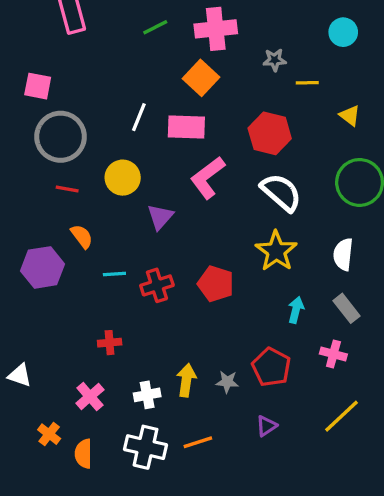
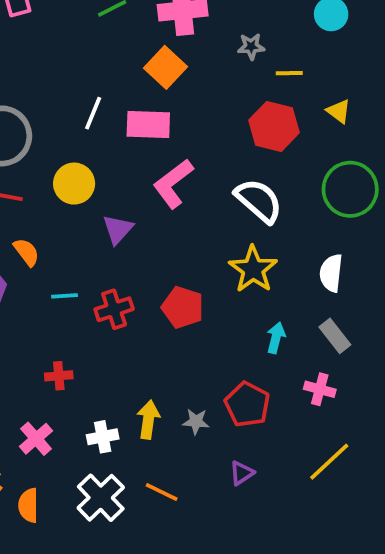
red hexagon: (270, 133) -> (274, 126), moved
orange line: (198, 442) -> (162, 492), turned 44
white cross: (145, 447) -> (101, 498), turned 33

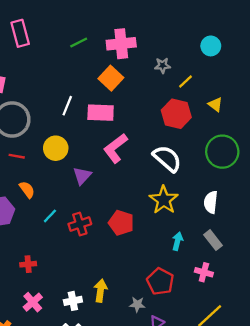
yellow line: (289, 73) -> (186, 82), turned -42
cyan line: (65, 296) -> (50, 216), turned -42
red cross: (59, 376) -> (28, 264), moved
gray star: (196, 422) -> (137, 304), moved

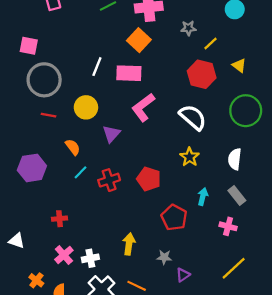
orange semicircle: (27, 190) -> (73, 147), moved
yellow star: (164, 200) -> (190, 157), size x0.7
red pentagon: (160, 281) -> (174, 218), moved
white cross: (73, 301) -> (90, 258), moved

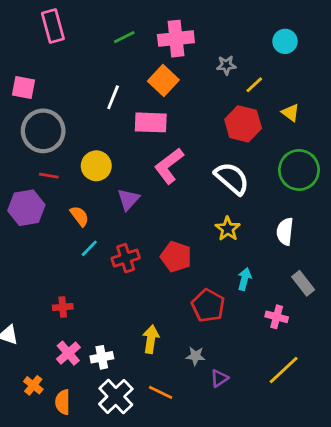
white line: (97, 67) -> (113, 97), moved
purple hexagon: (32, 168) -> (26, 208), moved
gray rectangle: (237, 196) -> (303, 283), moved

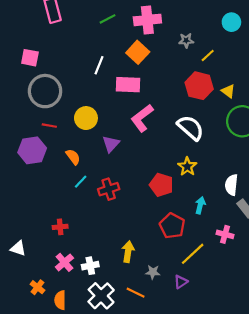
yellow triangle: (291, 113) -> (228, 91), moved
white semicircle: (285, 232) -> (231, 185), moved
red pentagon: (176, 257) -> (161, 185), moved
gray star: (196, 356) -> (153, 272), moved
yellow line: (284, 370) -> (193, 254), moved

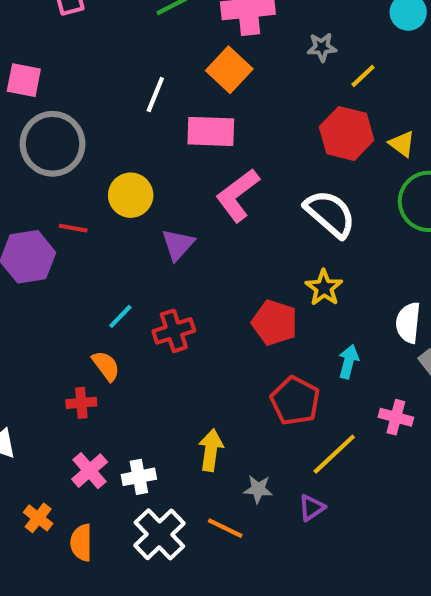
red line: (49, 126) -> (73, 228), moved
orange semicircle: (73, 157) -> (106, 366), moved

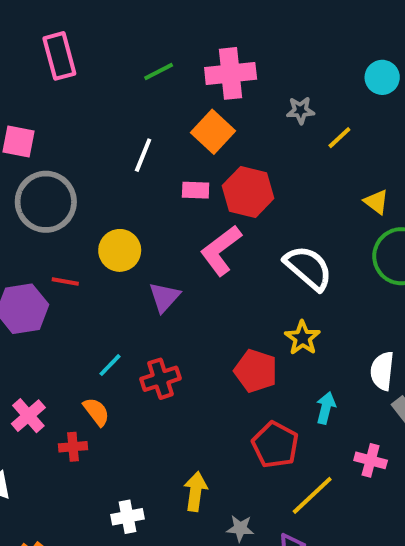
pink rectangle: (211, 131) -> (196, 190), size x0.6
red hexagon: (347, 133) -> (248, 192), moved
pink cross: (90, 471) -> (28, 416), moved

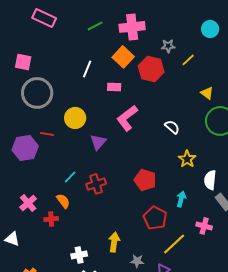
pink rectangle: (59, 56) -> (44, 18), turned -50
red hexagon: (248, 192) -> (151, 69), moved
white semicircle: (308, 268) -> (172, 127), size x0.6
yellow star: (302, 338) -> (187, 159), moved

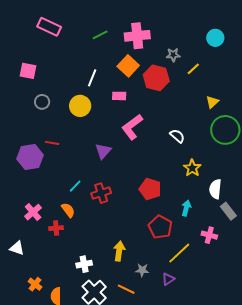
gray circle: (37, 93) -> (42, 102), size x0.5
yellow triangle: (207, 93) -> (212, 102), turned 40
yellow circle: (75, 118) -> (80, 106), moved

